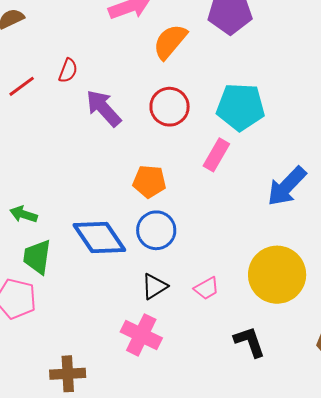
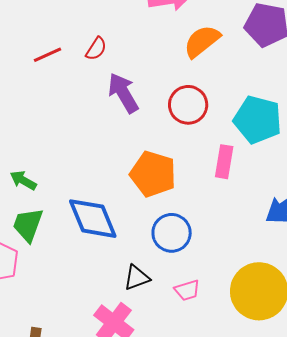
pink rectangle: (216, 155) -> (224, 162), turned -32
orange pentagon: (149, 182) -> (153, 174), size x1.4
blue circle: (156, 230) -> (172, 233), moved

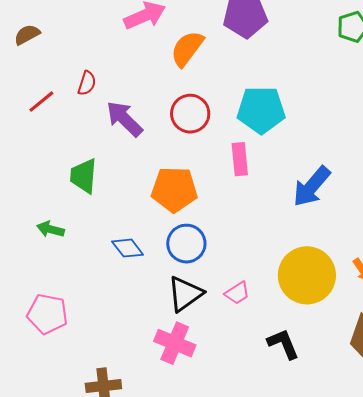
blue diamond: (93, 219) -> (128, 248), size x0.6
green trapezoid: (28, 225) -> (84, 176), moved
blue circle: (172, 233) -> (186, 244), moved
black triangle: (137, 278) -> (185, 294), size x1.4

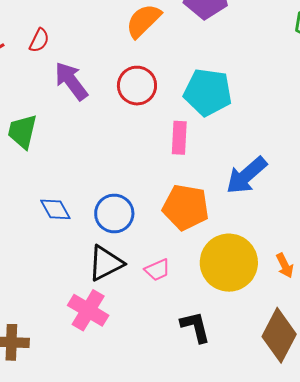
orange pentagon: (174, 189) -> (186, 207), moved

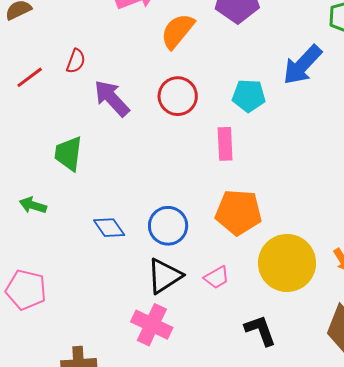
cyan pentagon: (208, 92) -> (249, 96), size x0.7
blue arrow: (246, 175) -> (302, 65), moved

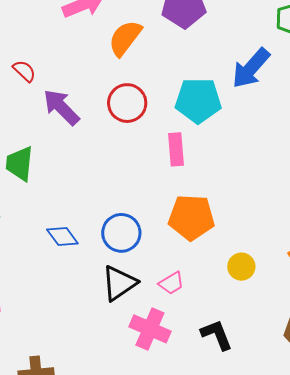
red semicircle: (76, 61) -> (24, 71), turned -65
cyan pentagon: (249, 96) -> (198, 100), size x1.4
yellow circle: (287, 263) -> (241, 267), size x0.5
pink cross: (152, 325) -> (150, 329), moved

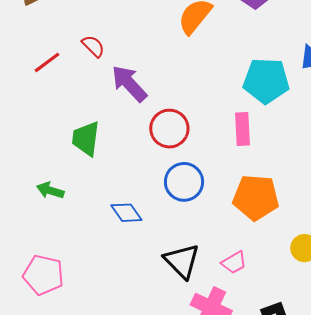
red circle: (127, 103) -> (169, 129), moved
blue circle: (121, 233) -> (184, 182), moved
black triangle: (119, 283) -> (182, 261), turned -42

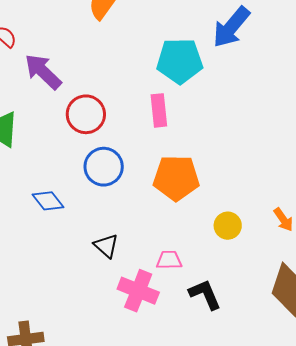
black triangle: (182, 261) -> (106, 246), size x0.7
pink trapezoid: (234, 263) -> (169, 260), moved, turned -148

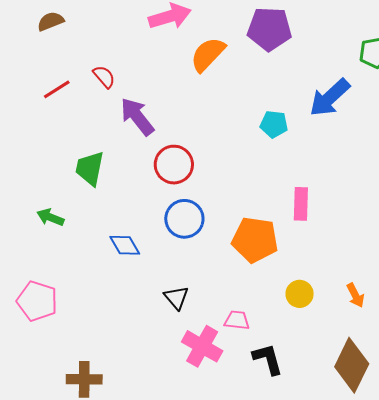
cyan pentagon: (180, 61) -> (274, 124), size x0.6
pink rectangle: (159, 110) -> (301, 204), moved

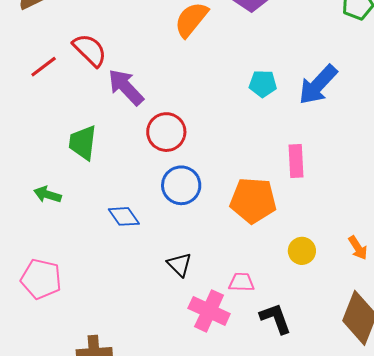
red semicircle: (104, 77) -> (90, 50), size x1.5
blue arrow: (330, 98) -> (318, 85), moved

